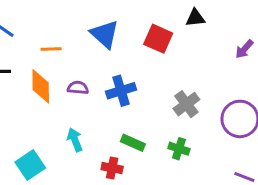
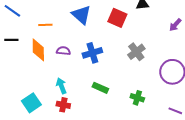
gray cross: (186, 104) -> (136, 52), moved
green cross: (179, 149) -> (137, 98), moved
red cross: (112, 168) -> (63, 105), moved

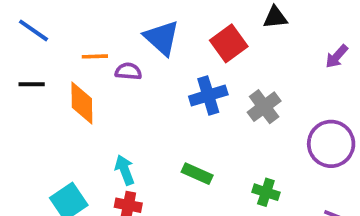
red square: (117, 18) -> (229, 43), turned 30
purple semicircle: (63, 51) -> (128, 71), moved
blue cross: (92, 53) -> (208, 95), moved

